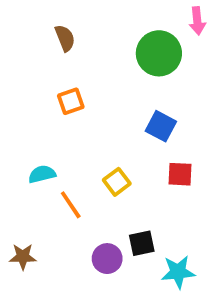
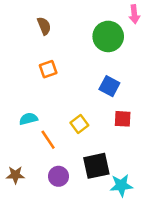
black square: (142, 243) -> (96, 166), size x1.5
purple circle: (107, 259) -> (58, 176), moved

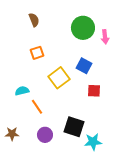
pink arrow: (134, 14) -> (105, 37), moved
yellow square: (79, 124) -> (59, 78), moved, size x1.5
black square: (96, 166) -> (74, 127), turned 30

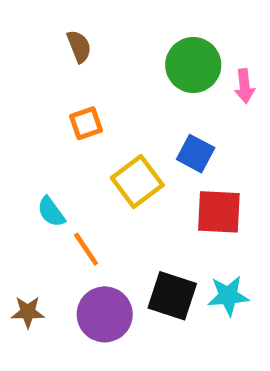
cyan semicircle: (22, 91) -> (51, 212), turned -112
red square: (94, 91) -> (219, 212), size x1.5
purple circle: (45, 135) -> (105, 314), size x1.5
cyan star: (93, 142) -> (228, 296), moved

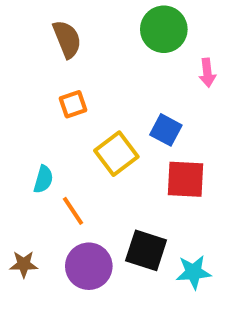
brown semicircle: (79, 46) -> (67, 39), size x1.4
green circle: (193, 65) -> (164, 29), moved
cyan semicircle: (51, 212) -> (43, 179), turned -128
cyan star: (228, 296) -> (193, 272), moved

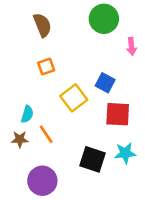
brown star: (24, 264) -> (20, 139), moved
purple circle: (89, 266) -> (42, 181), moved
cyan star: (193, 272) -> (125, 153), moved

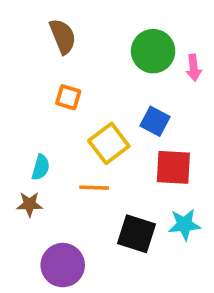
green circle: (104, 19) -> (153, 51), moved
orange square: (46, 66) -> (68, 97), turned 36
orange line: (46, 134) -> (94, 188), moved, turned -54

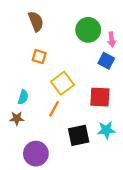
blue square: (155, 121) -> (106, 61), moved
orange line: (94, 188) -> (54, 109), turned -63
black square: (136, 234) -> (79, 135), turned -30

